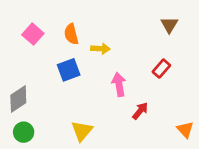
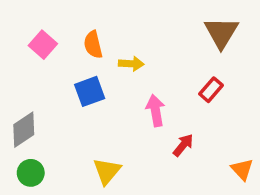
brown triangle: (169, 25) -> (221, 33), size x1.5

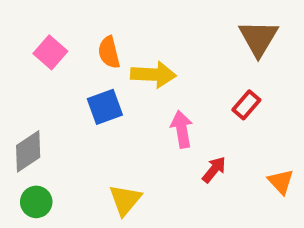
yellow arrow: (131, 64) -> (153, 75), size x1.5
orange triangle: (242, 169) -> (281, 182), moved

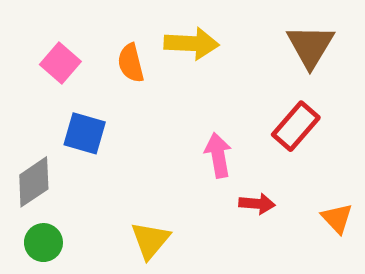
yellow arrow: (153, 75) -> (191, 44), moved
red rectangle: (246, 105) -> (296, 126), size x1.4
blue square: (105, 107) -> (85, 133), moved, turned 36
red arrow: (214, 170) -> (257, 204), turned 56

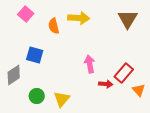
pink square: (60, 63) -> (26, 14), moved
red rectangle: (296, 126) -> (124, 73), moved
green circle: (43, 243) -> (37, 96), moved

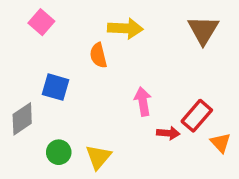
orange semicircle: (54, 26) -> (98, 55), moved

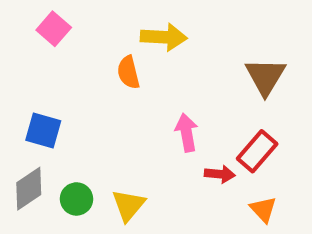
brown triangle: (203, 30) -> (265, 77), moved
blue square: (56, 87) -> (43, 130), moved
gray diamond: (22, 119) -> (29, 189), moved
orange triangle: (221, 143) -> (263, 209), moved

